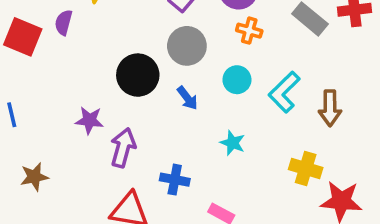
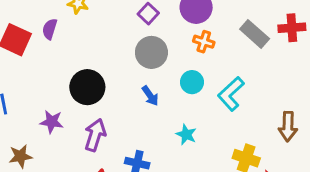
black circle: (138, 75) -> (87, 87), moved
brown arrow: (330, 108) -> (288, 126), moved
purple star: (89, 120) -> (52, 122), moved

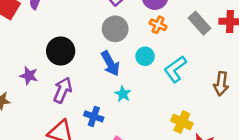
blue arrow: (150, 96) -> (110, 64), size x1.5
brown arrow: (288, 126) -> (221, 84), moved
cyan star: (186, 134) -> (123, 94), moved

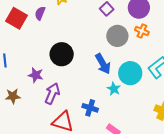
gray circle: (115, 29) -> (117, 36), moved
cyan circle: (145, 56) -> (130, 73), moved, size x1.5
purple arrow: (63, 90) -> (52, 94), moved

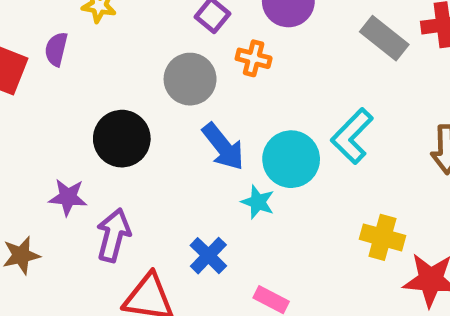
orange cross: (142, 31) -> (254, 58), moved
gray circle: (117, 36) -> (190, 79), moved
blue cross: (90, 108) -> (208, 256), turned 35

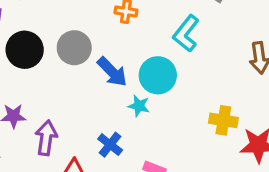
gray circle: (190, 79) -> (74, 48), moved
cyan L-shape: (352, 136) -> (186, 33), moved
black circle: (122, 139) -> (25, 50), moved

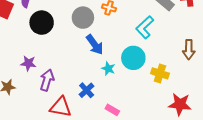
gray circle: (74, 48) -> (83, 18), moved
cyan circle: (158, 75) -> (133, 58), moved
yellow cross: (223, 120) -> (160, 73), moved

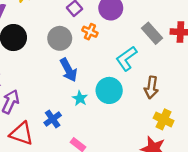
brown arrow: (189, 50) -> (151, 87), moved
yellow cross: (160, 73) -> (164, 119), moved

